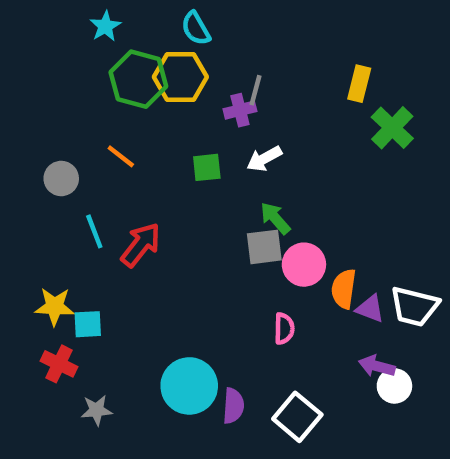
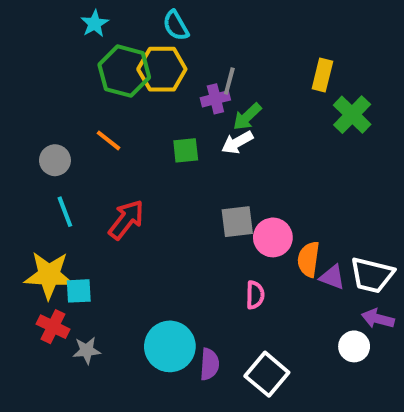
green arrow: (275, 218) -> (247, 117), moved, turned -92
cyan line: (94, 231) -> (65, 212), moved
yellow star: (55, 306) -> (49, 275), size x1.4
purple arrow: (377, 366) -> (378, 319), moved
gray star: (97, 410) -> (87, 350), moved

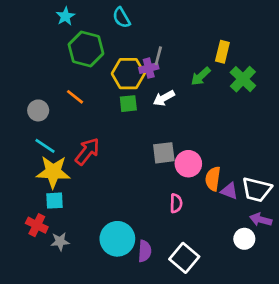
yellow hexagon: (162, 69) -> (128, 74), moved
green arrow: (247, 117) -> (201, 76), moved
cyan line: (65, 212) -> (45, 146), turned -35
yellow star: (49, 275) -> (53, 172), moved

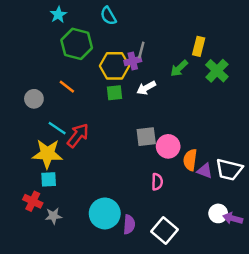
cyan line: (45, 146) -> (57, 128), moved
purple arrow: (261, 220) -> (233, 218), moved

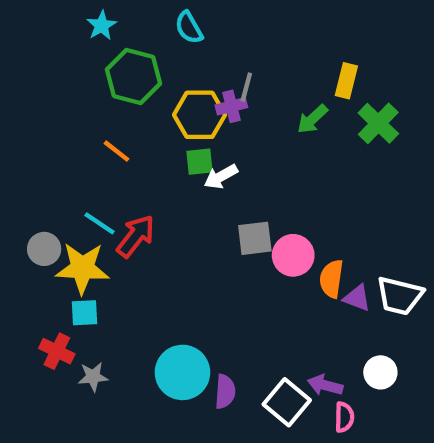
white arrow: (146, 88) -> (221, 177), moved
gray circle: (34, 99) -> (44, 249), moved
pink semicircle: (157, 182) -> (344, 417), moved
purple arrow: (233, 218) -> (325, 385), moved

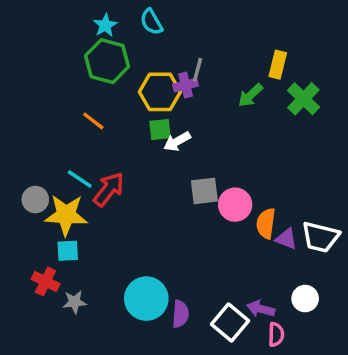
cyan star: (102, 25) -> (105, 25), moved

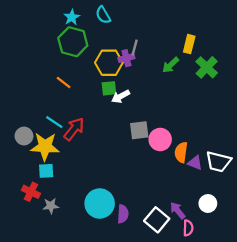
purple arrow: (261, 309) -> (178, 210), turned 36

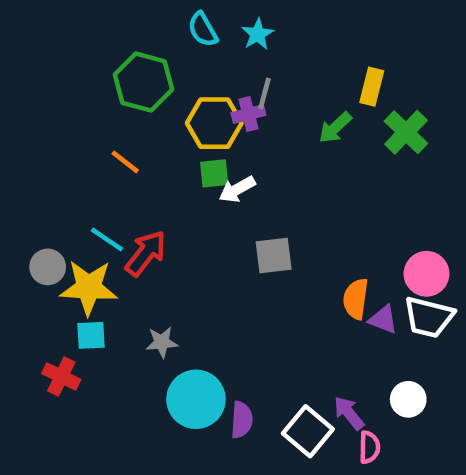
cyan star: (72, 17) -> (258, 34), moved
pink circle: (160, 139) -> (426, 274), moved
gray star: (51, 206) -> (162, 342), moved

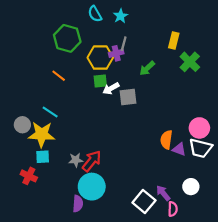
green arrow: (335, 128) -> (147, 68), moved
red arrow: (146, 253) -> (92, 161), moved
gray square: (274, 256) -> (128, 97), moved
purple semicircle: (242, 420) -> (78, 204), moved

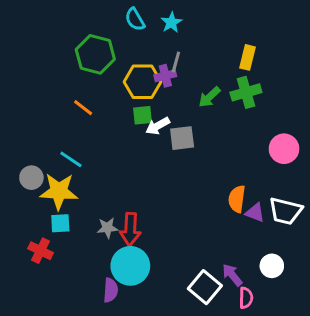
green cross: (190, 62) -> (246, 92), moved, turned 30
pink circle: (199, 128) -> (284, 149), moved
red arrow: (92, 161) -> (130, 229), turned 145

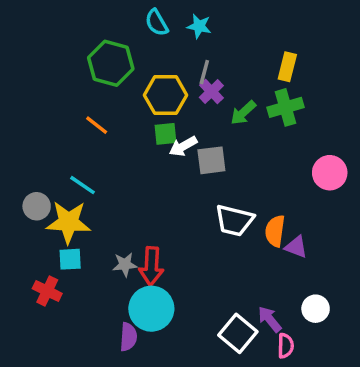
cyan star: (171, 22) -> (199, 26), turned -30
purple cross: (165, 76) -> (211, 92), moved, turned -30
white trapezoid: (286, 211) -> (234, 220), moved

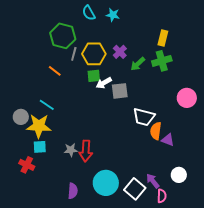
gray line: (204, 72) -> (74, 54), moved
white trapezoid: (234, 220) -> (144, 117), moved
cyan circle: (151, 309) -> (106, 183), moved

